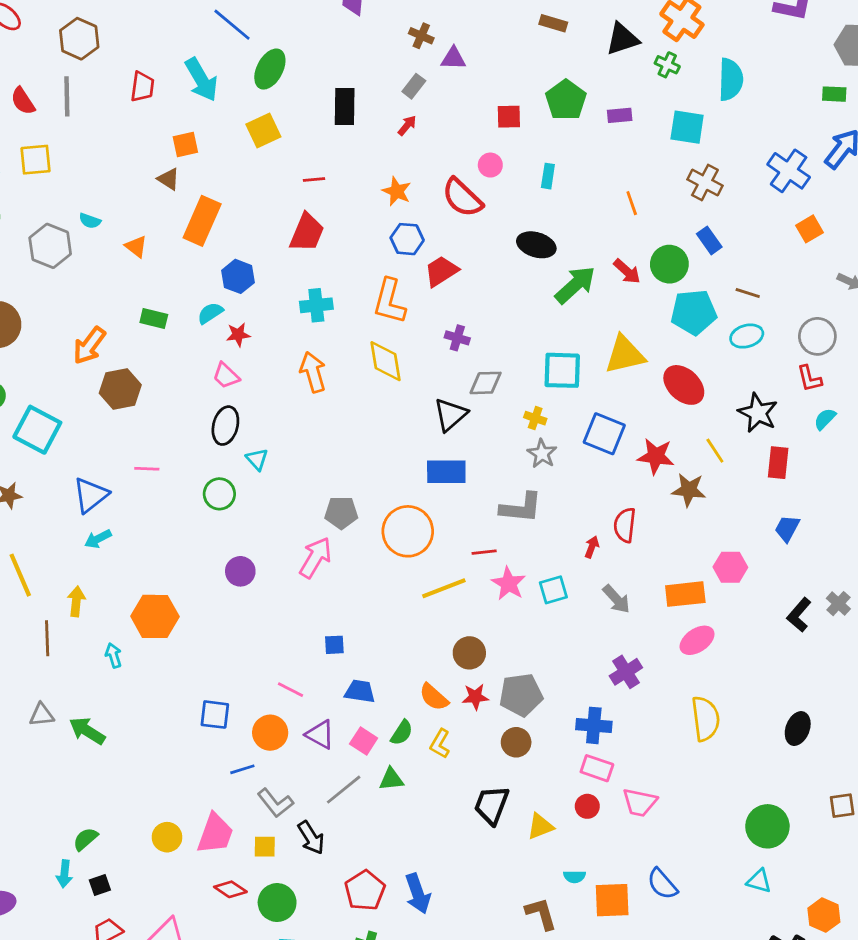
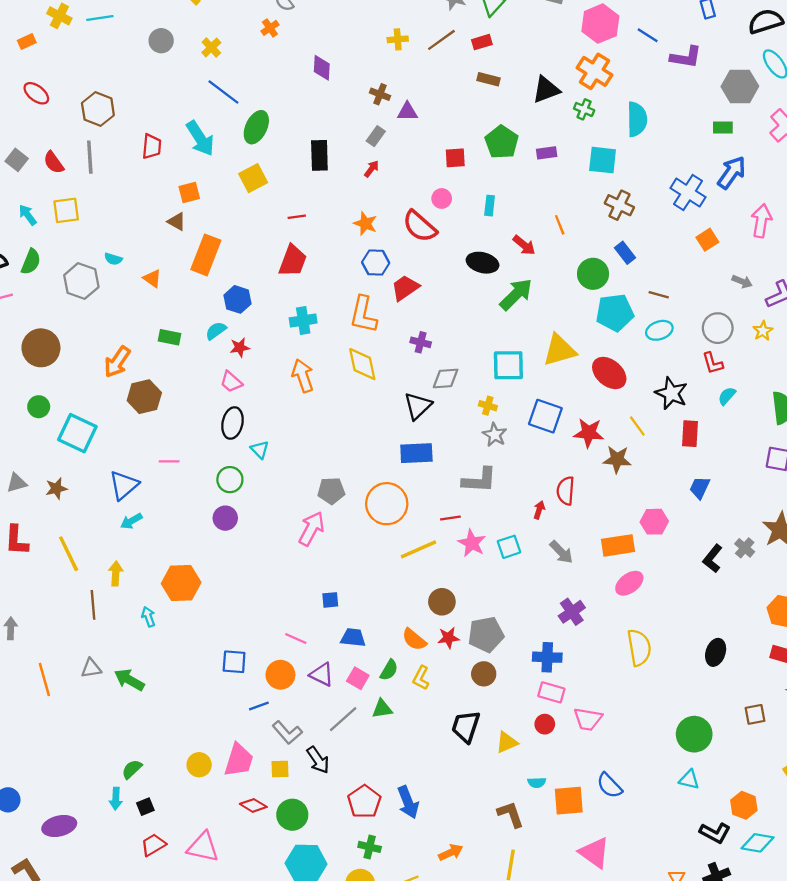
red arrow: (627, 271) -> (524, 245), moved
purple circle: (240, 571) -> (225, 518), moved

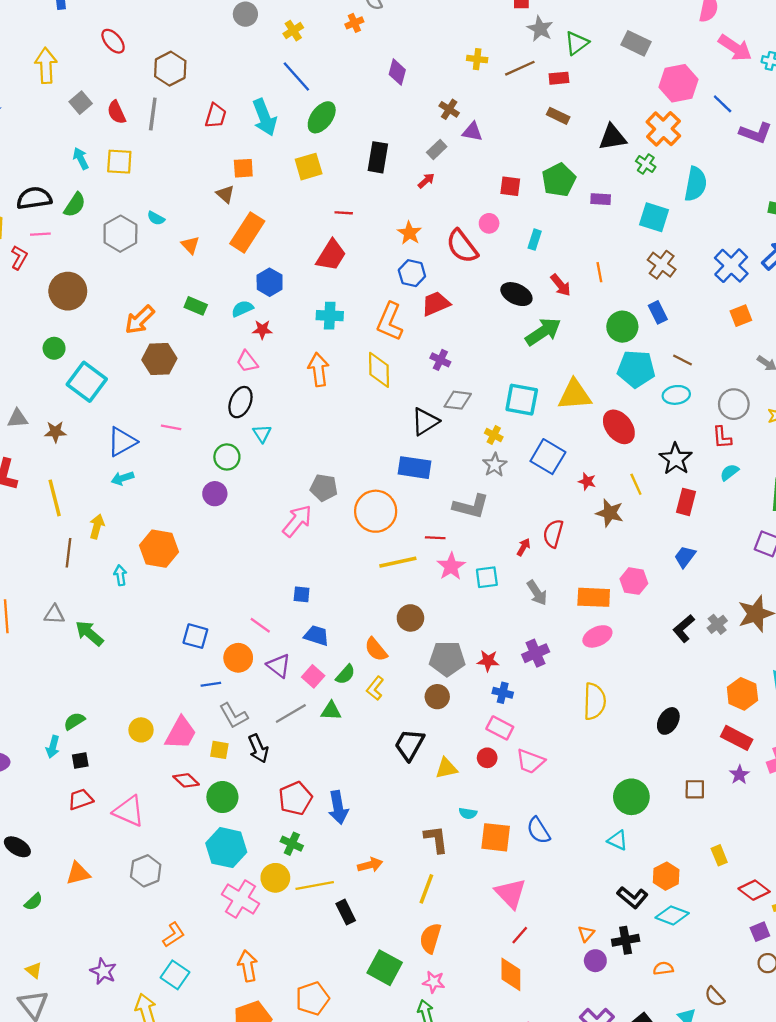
red star: (589, 433) -> (587, 481), size x0.6
red star: (448, 638) -> (488, 661), moved
blue cross: (547, 657) -> (503, 693), size x0.7

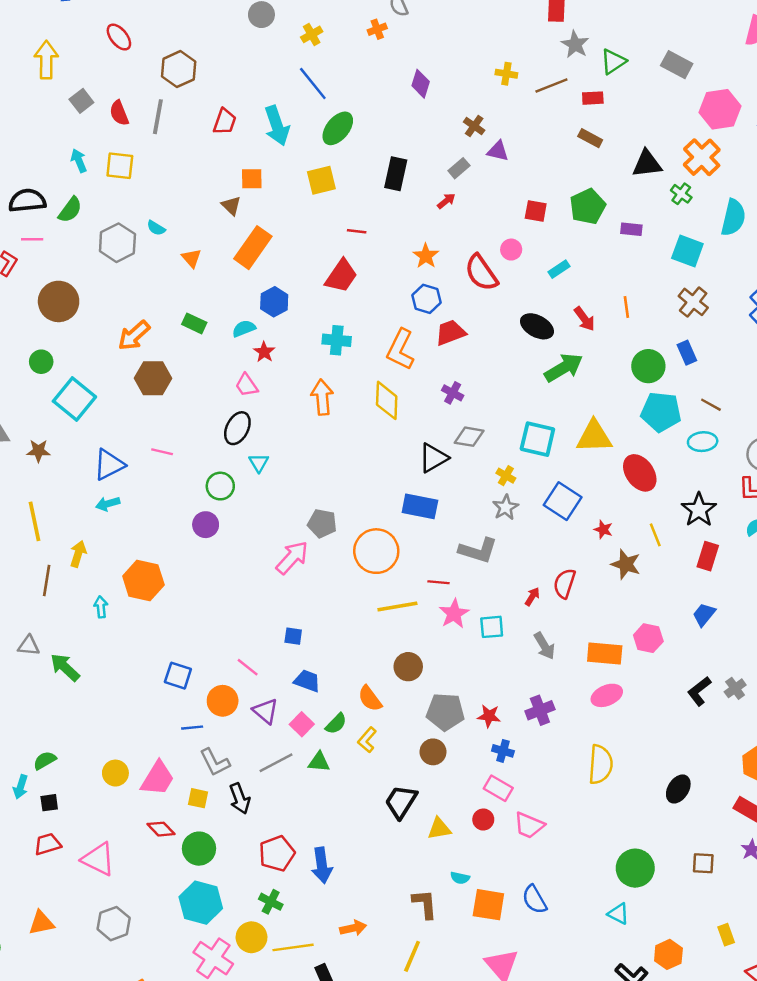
cyan rectangle: (535, 240) -> (559, 269), turned 36
red star: (262, 330) -> (264, 352), turned 30

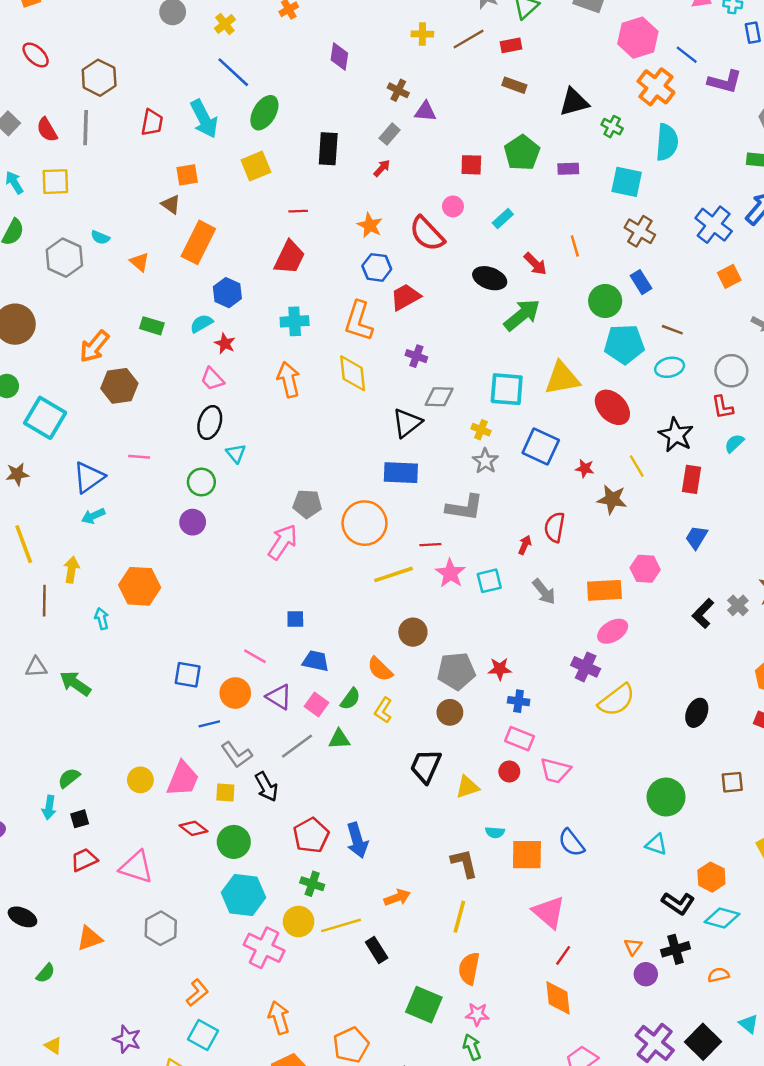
orange cross: (702, 157) -> (656, 87), moved
purple cross: (540, 710) -> (586, 667), moved, turned -36
yellow semicircle: (601, 764) -> (617, 700), turned 57

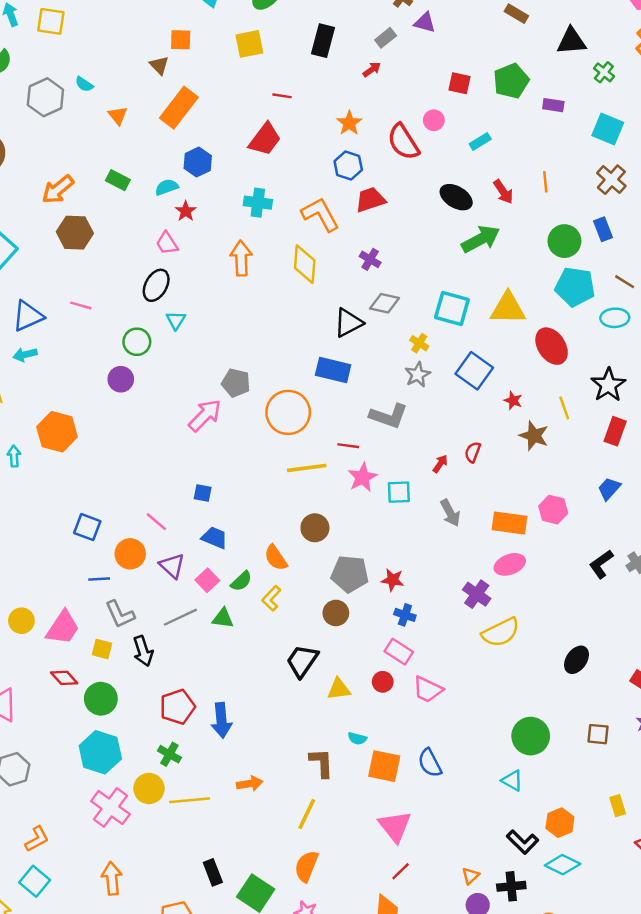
orange L-shape: (359, 321) -> (320, 214), turned 123
red semicircle: (555, 527) -> (473, 452), size x0.7
black rectangle: (377, 950) -> (213, 872), moved

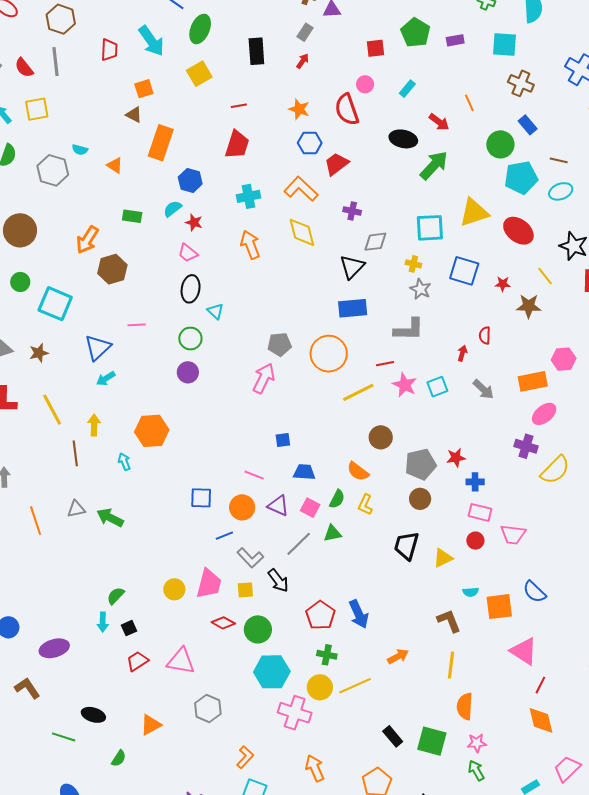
red semicircle: (403, 142) -> (347, 110), turned 32

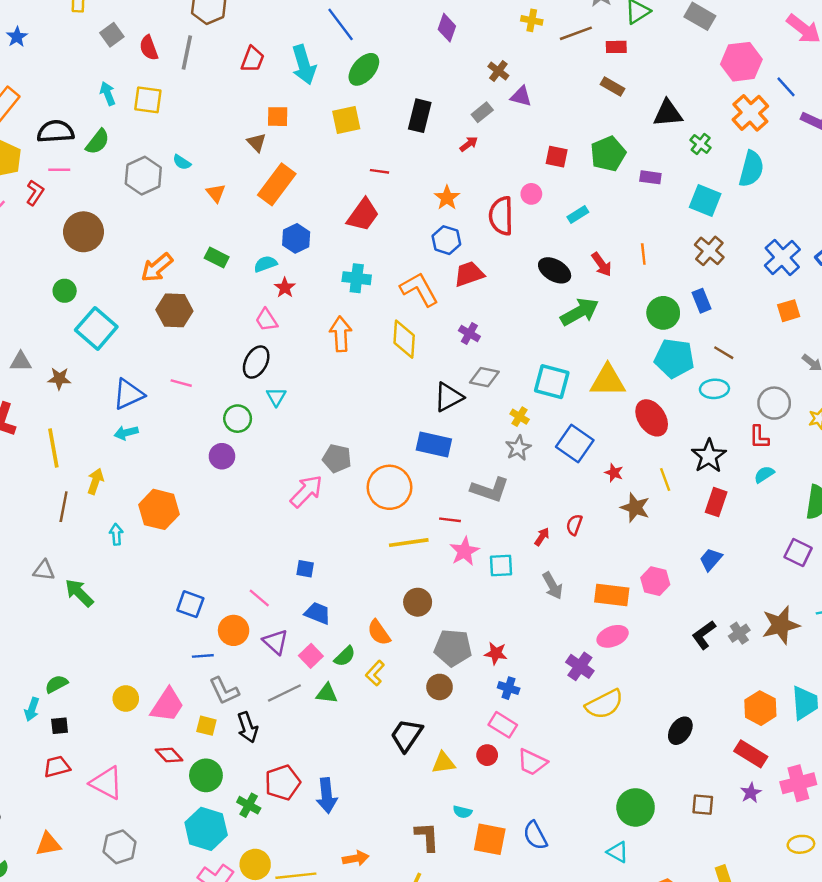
green cross: (327, 655) -> (249, 805), moved

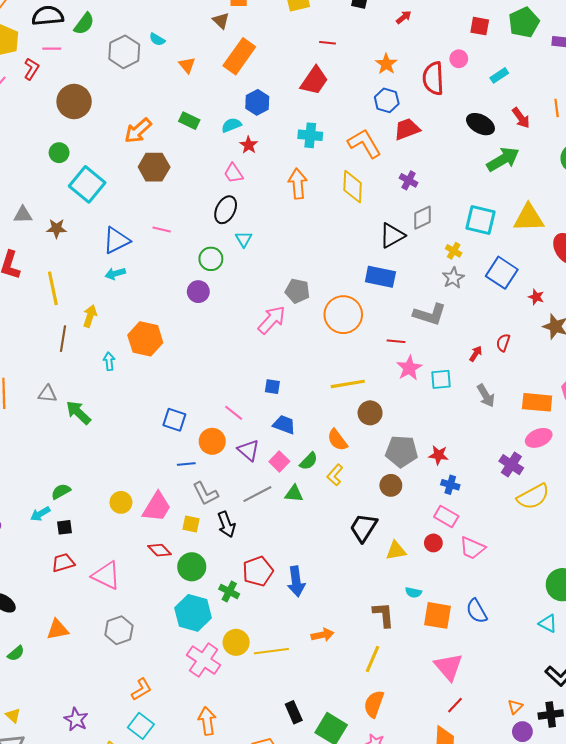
gray diamond: (484, 377) -> (423, 218), turned -35
yellow line: (409, 543) -> (348, 384), moved
cyan arrow: (32, 709) -> (40, 514), turned 42

